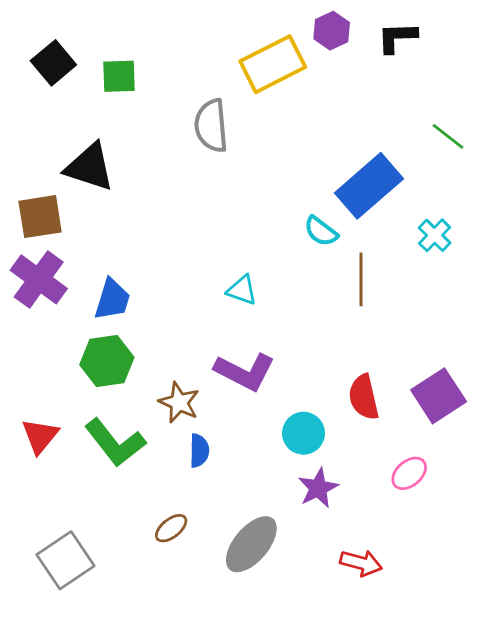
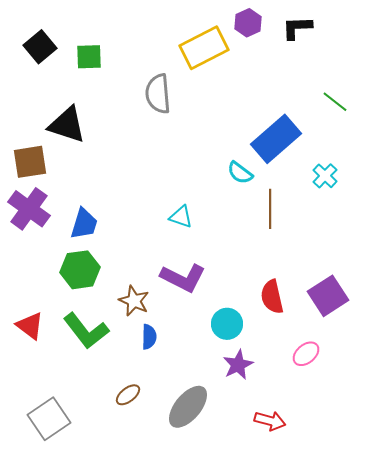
red triangle: (40, 436) -> (30, 326), turned -32

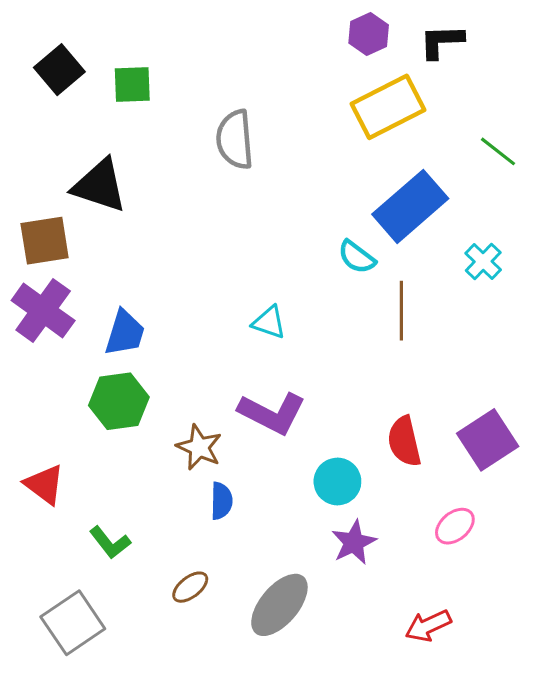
yellow rectangle: (204, 48) -> (388, 107), moved
green L-shape: (86, 331) -> (110, 542), moved, size x0.6
red arrow: (270, 421) -> (428, 626), moved, turned 140

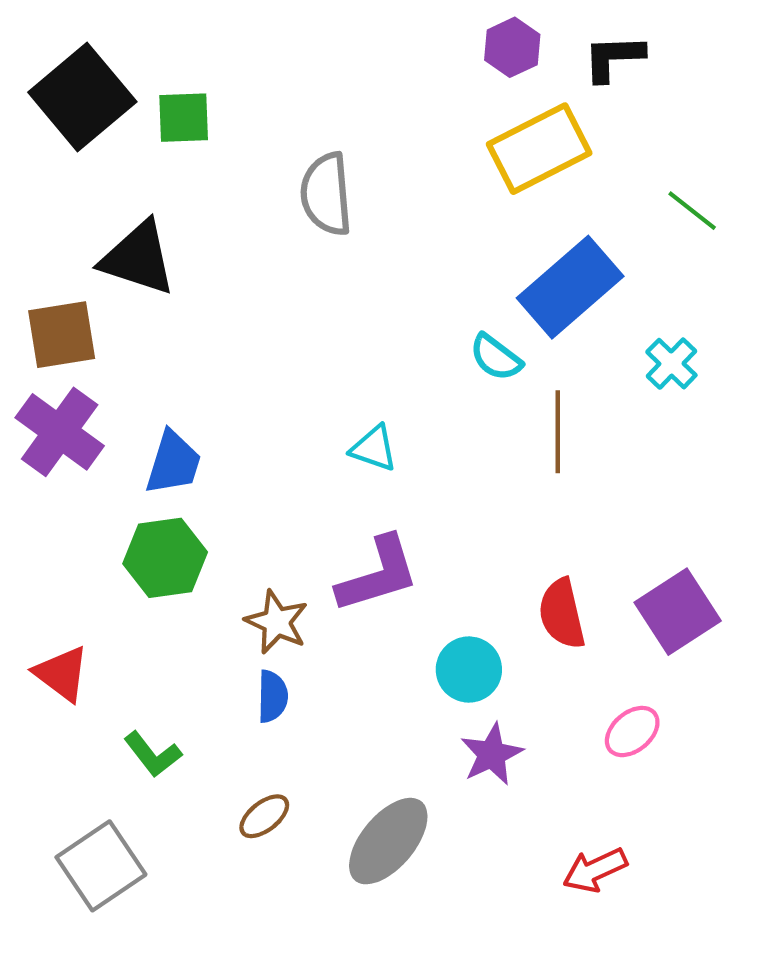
black square: (59, 70) -> (82, 97), size x1.5
purple L-shape: (272, 413) -> (378, 574), turned -44
blue semicircle: (221, 501) -> (273, 696), moved

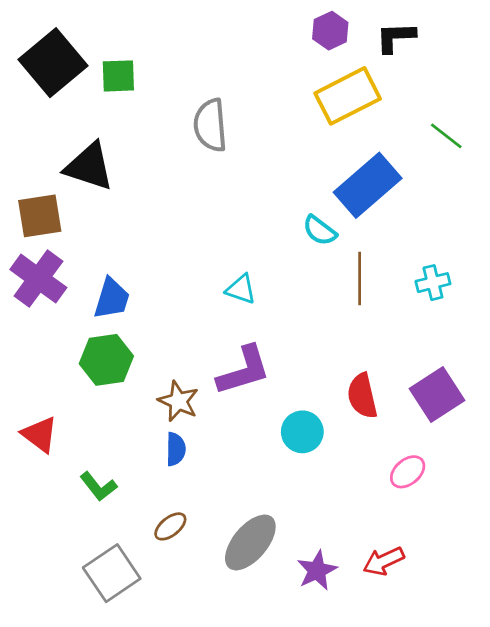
cyan cross: (671, 364) -> (433, 283), moved, turned 32
purple star: (492, 754) -> (317, 570), moved
gray square: (101, 866) -> (112, 573), moved

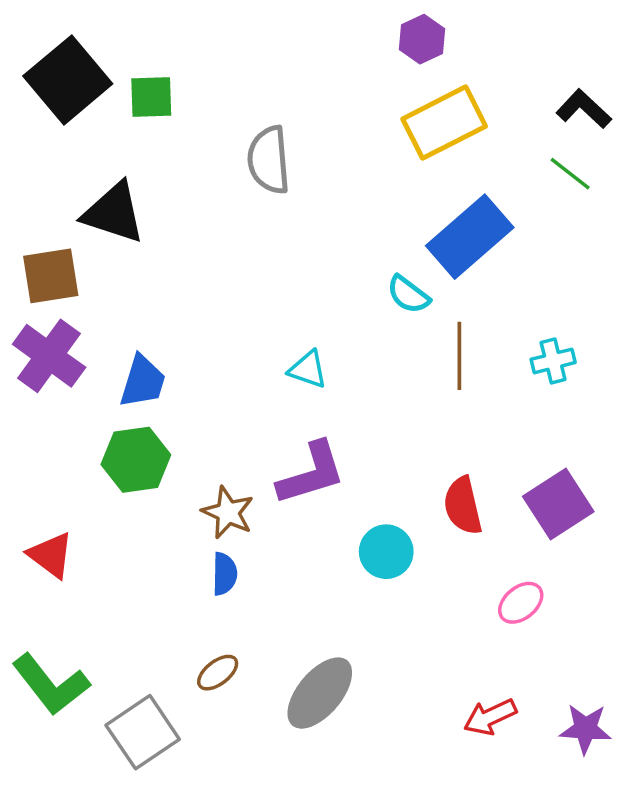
black L-shape: (396, 37) -> (584, 109), moved, turned 45
green L-shape: (98, 486) -> (51, 685), moved, size x1.6
purple star: (317, 570) -> (585, 729), moved, turned 30

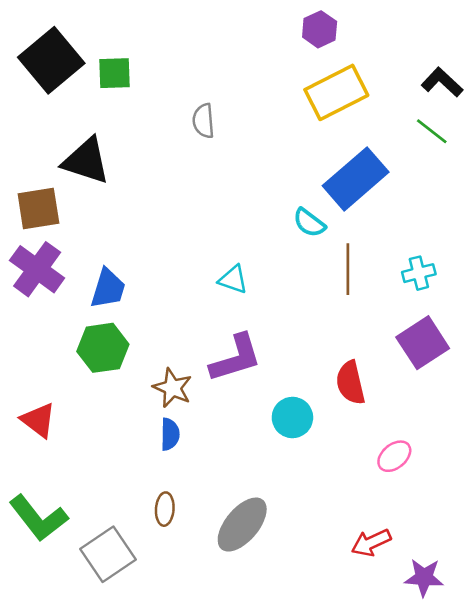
gray semicircle: (269, 160) -> (203, 121), size x0.7
purple square: (558, 504) -> (423, 343), moved
brown ellipse: (218, 673) -> (165, 509), turned -48
purple star: (585, 729) -> (424, 577), moved

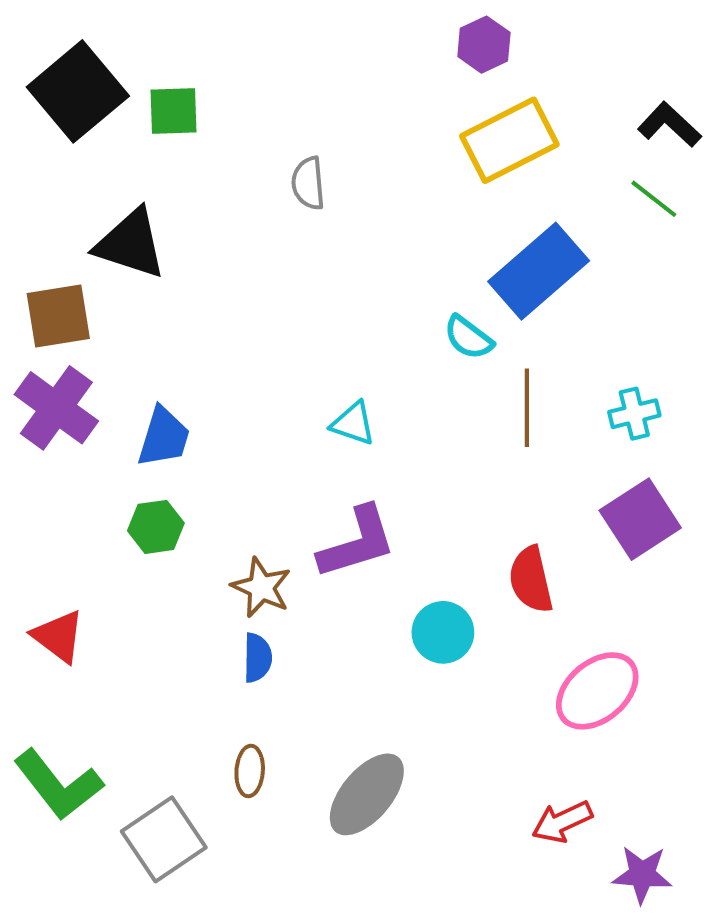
green hexagon: (103, 348) -> (156, 527), size x0.7
pink ellipse: (394, 456) -> (597, 691), size x1.6

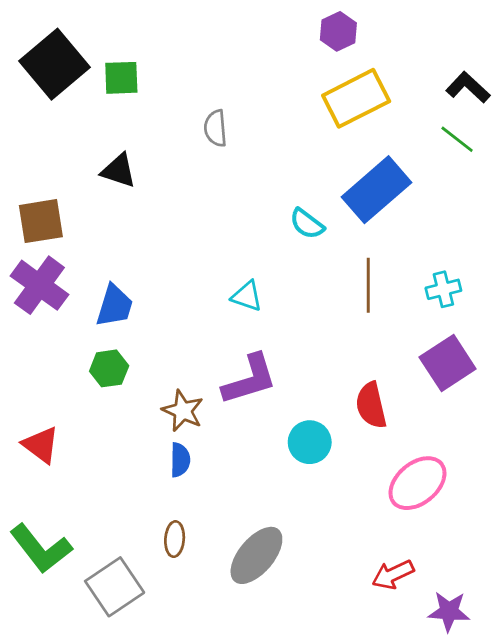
black triangle: (131, 244) -> (119, 171), moved, size x0.7
cyan semicircle: (468, 338) -> (307, 224), moved

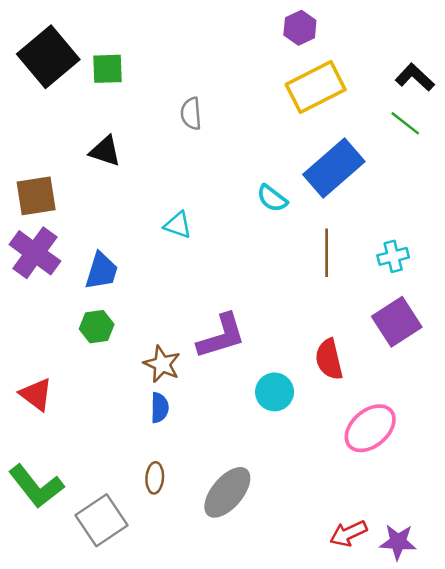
cyan triangle: (247, 296) -> (178, 225), moved
red arrow: (393, 575) -> (348, 534), moved

